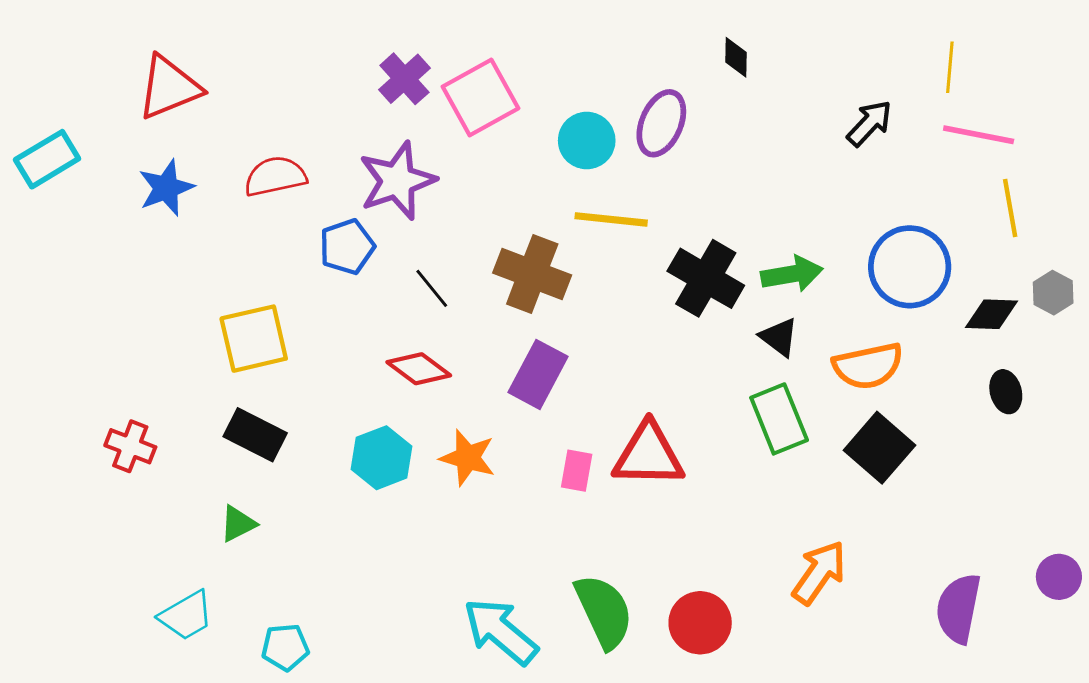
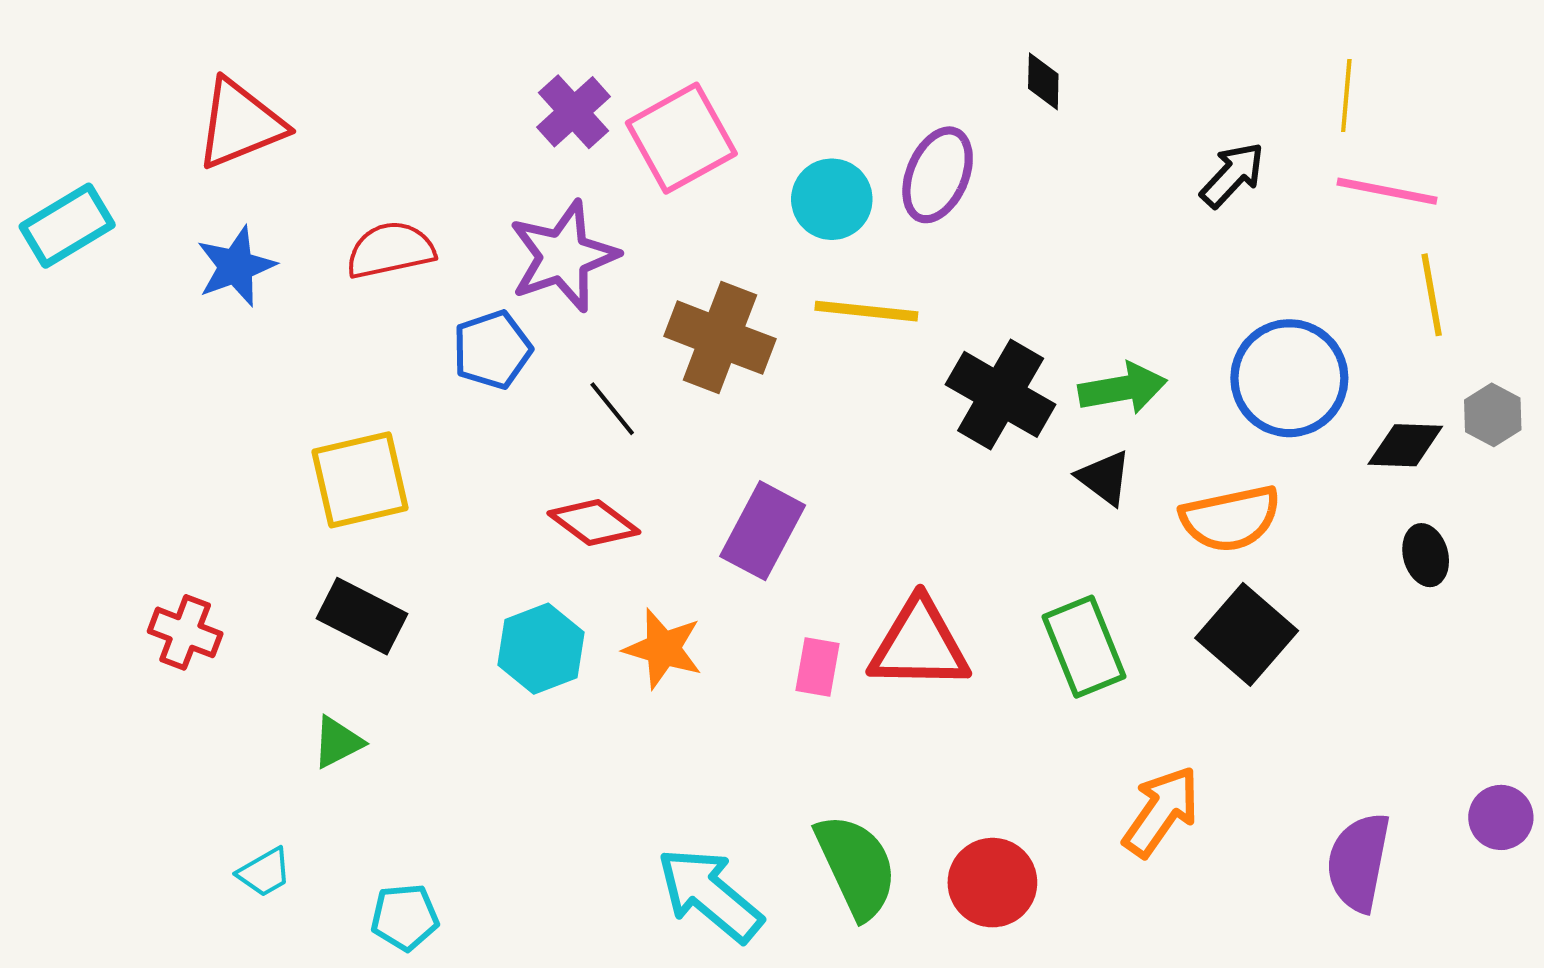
brown cross: (532, 274) -> (720, 338), moved
green rectangle: (779, 419) -> (1084, 647), moved
cyan trapezoid: (186, 616) -> (264, 872), size x0.7

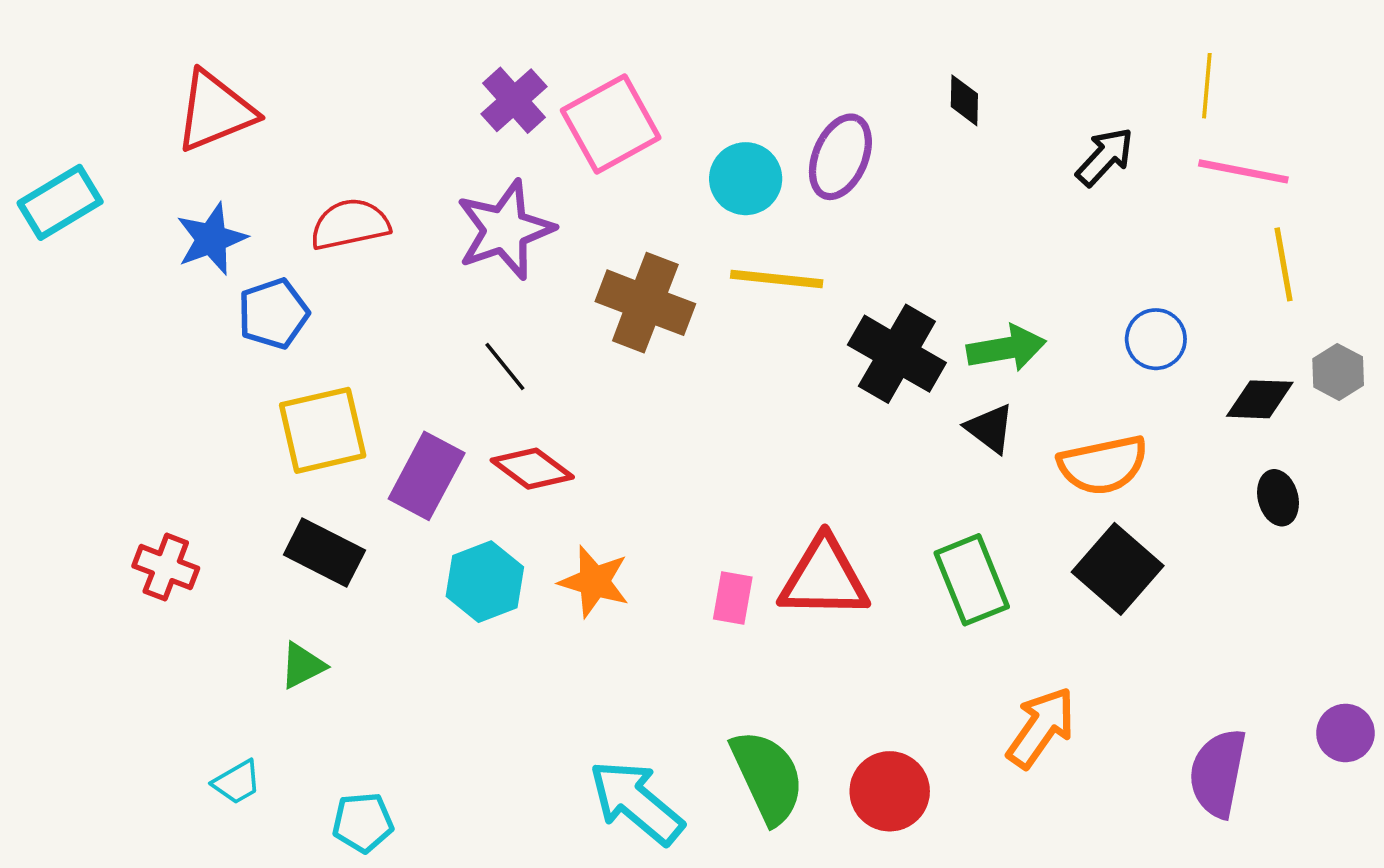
black diamond: (1043, 81) -> (964, 100), moved
blue pentagon: (492, 350) -> (273, 314), moved
blue circle: (1289, 378) -> (1156, 339), size x0.6
black line: (612, 409) -> (505, 366), moved
purple rectangle: (763, 531) -> (427, 476), moved

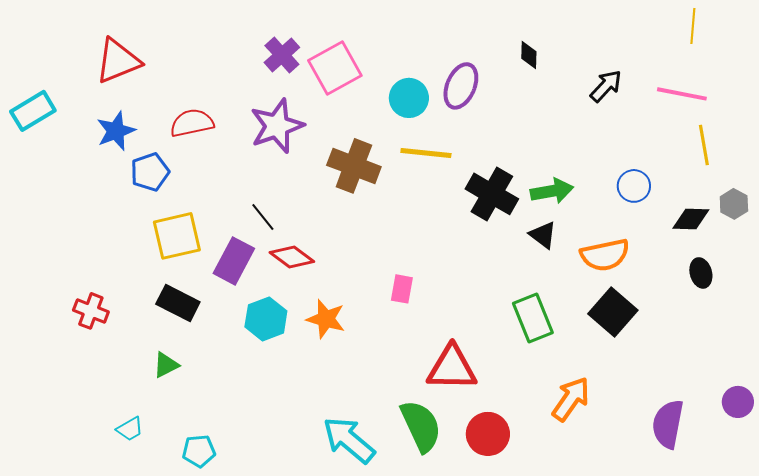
yellow line: (1207, 86) -> (693, 26), moved
black line: (505, 366) -> (263, 217), moved
red triangle: (824, 578) -> (452, 368), moved
pink rectangle: (733, 598) -> (402, 289), moved

